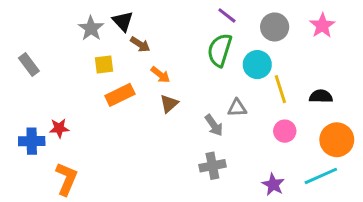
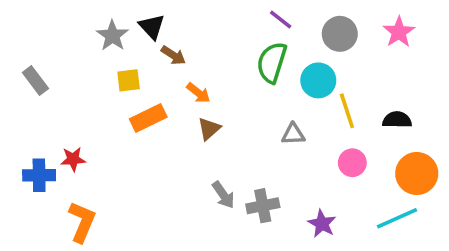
gray arrow: (214, 125) -> (223, 195), moved
purple star: (273, 185) -> (322, 224), moved

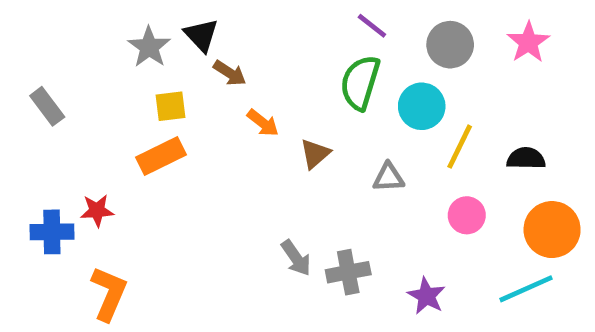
yellow line: (347, 111) -> (460, 147), turned 44
orange rectangle: (148, 118) -> (161, 156), moved
brown triangle: (209, 129) -> (315, 154), moved

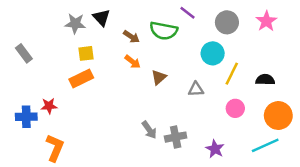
gray star: (149, 47) -> (75, 24), turned -30
brown arrow: (230, 73) -> (131, 37), moved
green semicircle: (360, 83) -> (164, 31), moved, turned -96

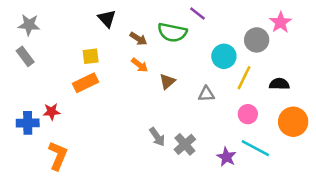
gray circle: (227, 22) -> (257, 40), moved
gray star: (75, 24) -> (29, 25), moved
gray cross: (176, 137) -> (185, 144), turned -30
cyan line: (265, 145) -> (255, 148), moved, turned 52

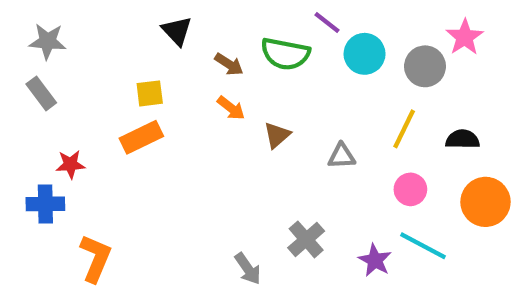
cyan circle: (224, 56) -> (365, 54), moved
red star: (52, 112) -> (70, 164), moved
gray arrow: (157, 137) -> (248, 269), moved

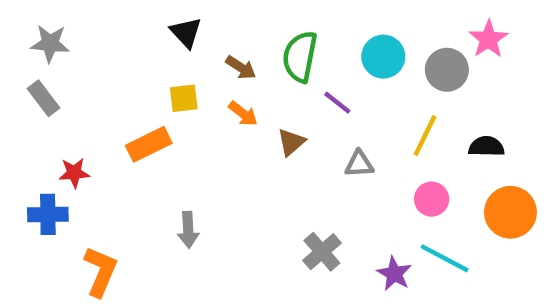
purple line: (327, 23) -> (337, 103), moved
green semicircle: (285, 54) -> (300, 57), turned 90
yellow square: (150, 93) -> (184, 98), moved
gray arrow: (248, 269) -> (188, 230), moved, turned 32

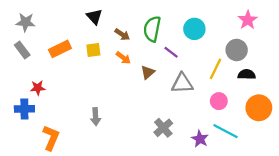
gray circle: (447, 70) -> (237, 50), moved
orange rectangle: (149, 144) -> (60, 49), moved
gray triangle: (359, 164) -> (182, 83), size x1.5

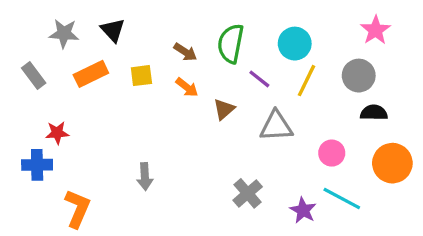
black triangle: (94, 17) -> (113, 30), moved
gray star: (26, 22) -> (64, 33), moved
yellow line: (215, 69) -> (306, 81), moved

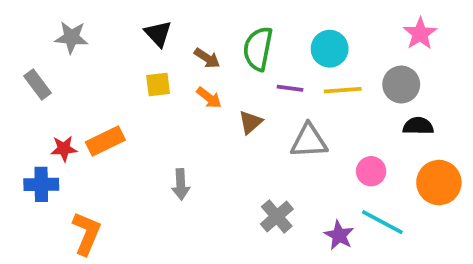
black triangle: (113, 30) -> (158, 34), moved
orange rectangle: (91, 74) -> (105, 141), moved
purple line: (259, 79) -> (290, 88), turned -30
yellow line: (306, 81) -> (343, 90), turned 60
gray arrow: (145, 177) -> (181, 184), moved

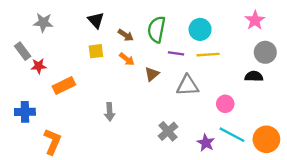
gray circle: (401, 85) -> (265, 52), moved
red star: (64, 149) -> (39, 66), moved
orange circle: (439, 183) -> (266, 139), moved

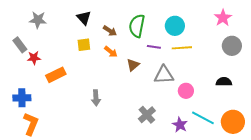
black semicircle: (254, 76) -> (224, 82), moved
pink circle: (225, 104) -> (186, 91), moved
orange L-shape: (52, 142) -> (31, 124), moved

